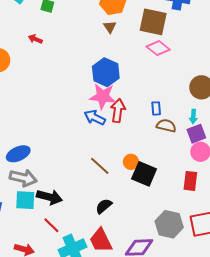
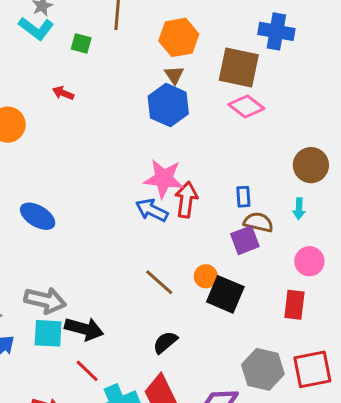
blue hexagon: (106, 72) -> (168, 105), moved
purple square: (196, 134) -> (245, 240), moved
blue ellipse: (18, 154) -> (38, 216), moved, turned 55

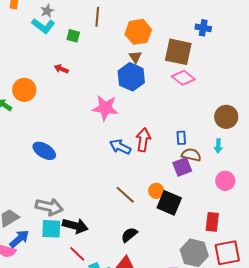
blue cross: (276, 31) -> (203, 28), size x0.7
pink star: (164, 179) -> (105, 108), moved
red rectangle: (294, 305) -> (212, 222), moved

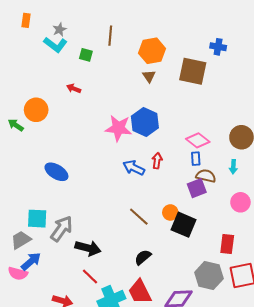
blue hexagon: (131, 77) -> (145, 122), moved
pink diamond: (183, 78) -> (198, 140), moved
red arrow: (143, 140) -> (157, 161), size x0.7
gray arrow: (49, 207) -> (62, 229), turned -68
cyan square: (51, 229) -> (37, 219), moved

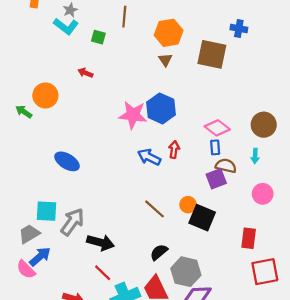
pink semicircle: (18, 273) -> (26, 269), turned 30
gray hexagon: (209, 276) -> (186, 272), moved

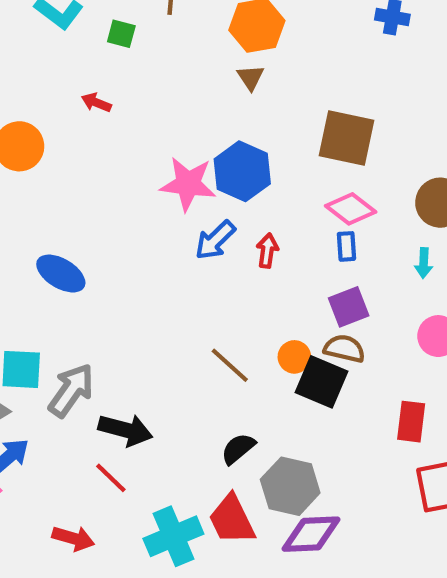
brown square: (212, 54) -> (346, 138), moved
blue arrow: (149, 157) -> (215, 240), moved, turned -70
brown semicircle: (226, 166) -> (344, 349), moved
red line: (103, 273) -> (111, 478), moved

